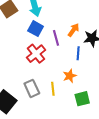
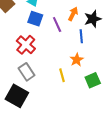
red cross: (36, 54) -> (26, 45), moved
gray rectangle: (32, 88) -> (27, 72), moved

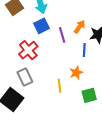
blue square: (35, 19) -> (42, 26), turned 35

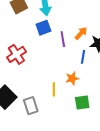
red cross: (28, 50) -> (16, 54), moved
gray rectangle: (25, 77) -> (31, 106), moved

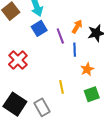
blue line: (83, 57) -> (75, 50), moved
orange star: (72, 78) -> (87, 69), moved

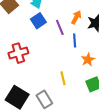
red cross: (18, 60) -> (18, 53), turned 30

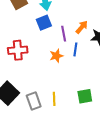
orange star: (88, 60) -> (56, 56), moved
yellow line: (63, 78) -> (54, 99), moved

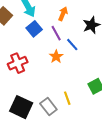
orange arrow: (82, 27) -> (63, 14), moved
blue line: (75, 49) -> (72, 45), turned -32

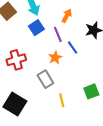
gray rectangle: (48, 107) -> (45, 79), moved

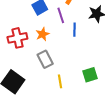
blue line: (73, 47) -> (75, 30), turned 32
orange star: (55, 58) -> (42, 34), moved

